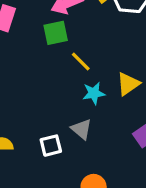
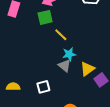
yellow triangle: (128, 84) -> (87, 69), moved
gray triangle: (81, 129) -> (65, 66), moved

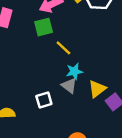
white square: (43, 87) -> (44, 100), moved

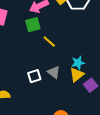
cyan star: (74, 71) -> (78, 63), moved
white square: (44, 100) -> (34, 76), moved

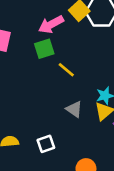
white square: (34, 76) -> (46, 144), moved

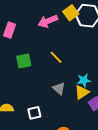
green square: (44, 49) -> (24, 61), moved

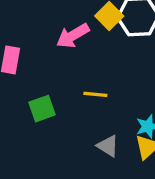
yellow line: (56, 57) -> (95, 94), turned -32

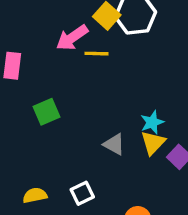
yellow line: (95, 94) -> (97, 54), moved

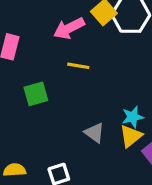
yellow line: (97, 54) -> (78, 66), moved

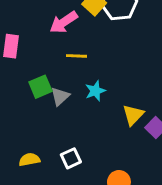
cyan star: (133, 117) -> (95, 91), moved
gray triangle: (94, 133) -> (60, 96), moved, turned 48

